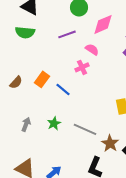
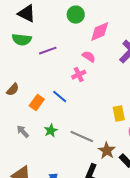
purple line: (67, 34) -> (48, 51), moved
orange rectangle: (42, 79) -> (37, 103), moved
gray arrow: (26, 124) -> (23, 132), turned -64

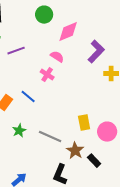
pink cross: (79, 75) -> (47, 75), turned -32
yellow rectangle: (119, 114) -> (84, 123), moved

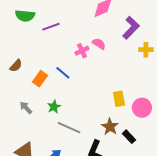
pink semicircle: (57, 57) -> (99, 44), moved
pink cross: (47, 75) -> (82, 51), turned 32
gray line: (50, 137) -> (69, 128), moved

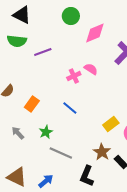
blue line: (63, 73) -> (70, 108), moved
yellow rectangle: (119, 99) -> (111, 124), turned 63

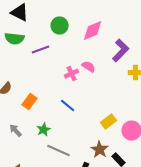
green circle: (71, 16) -> (60, 26), moved

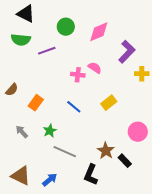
pink cross: (72, 74) -> (78, 75), turned 32
yellow rectangle: (109, 122) -> (109, 103), moved

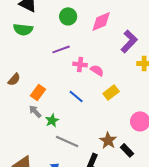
purple line: (47, 51) -> (61, 49), moved
pink semicircle: (95, 68) -> (97, 70), moved
gray arrow: (22, 132) -> (35, 111), moved

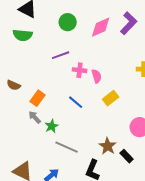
purple L-shape: (129, 41) -> (129, 23), moved
pink semicircle: (97, 70) -> (97, 76), turned 40
brown semicircle: (14, 79) -> (14, 85), turned 72

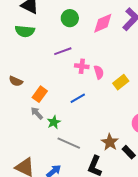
yellow rectangle: (111, 98) -> (121, 82), moved
blue line: (76, 102) -> (78, 98), turned -70

